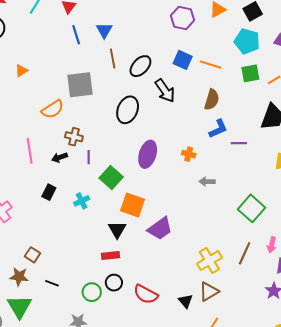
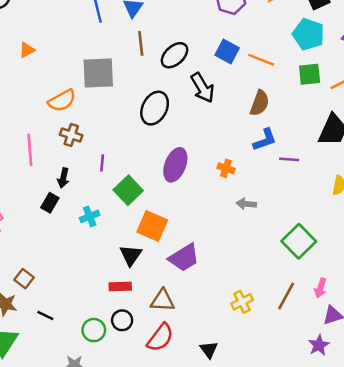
brown cross: (74, 137) -> (71, 135), moved
black arrow: (60, 157) -> (63, 178), moved, turned -63
yellow cross: (209, 261) -> (242, 302), size x0.7
brown triangle: (209, 292) -> (163, 300), moved, turned 30
red semicircle: (146, 294) -> (160, 338), turned -85

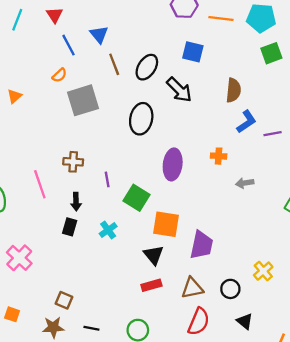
orange line: (261, 60) -> (221, 19), moved
orange semicircle: (62, 101) -> (59, 75), moved, size x0.6
purple trapezoid: (184, 258) -> (202, 245), turned -32
black circle: (122, 320) -> (230, 289), moved

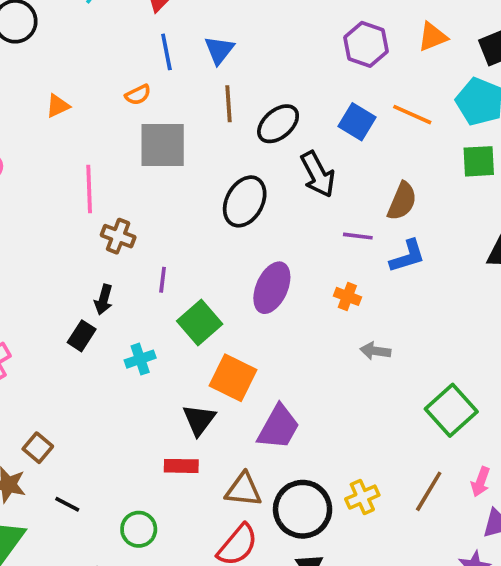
orange line: (221, 19) -> (412, 115), moved
purple line: (273, 134) -> (358, 236), moved
pink line: (40, 184) -> (89, 189), moved
black circle: (230, 289) -> (303, 509), size x1.8

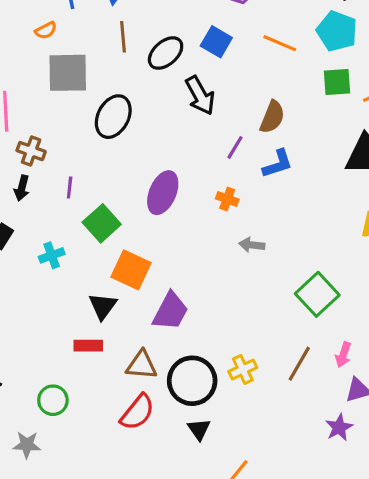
blue square: (357, 122) -> (216, 42), moved
black ellipse: (245, 201) -> (113, 117), moved
purple line: (358, 236) -> (235, 147), turned -65
black arrow: (104, 300) -> (22, 188), moved

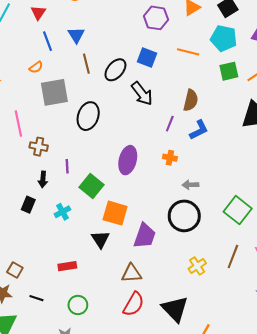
black arrow: (22, 188) -> (43, 179), moved
red rectangle: (88, 346) -> (67, 266), moved
black circle: (192, 381) -> (184, 216), moved
black triangle: (199, 429) -> (175, 309), size x1.8

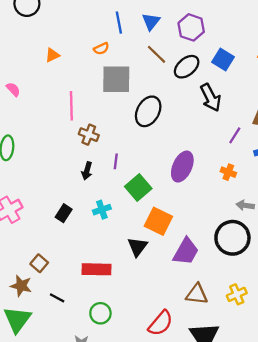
purple hexagon: (156, 18) -> (191, 27), moved
brown line: (86, 64) -> (156, 54), turned -42
black rectangle: (28, 205) -> (64, 213), moved
red rectangle: (67, 266) -> (97, 269), size x1.4
brown triangle: (131, 273) -> (197, 294), moved

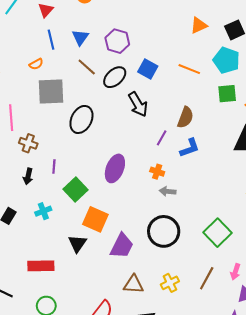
gray arrow: (245, 205) -> (168, 191), moved

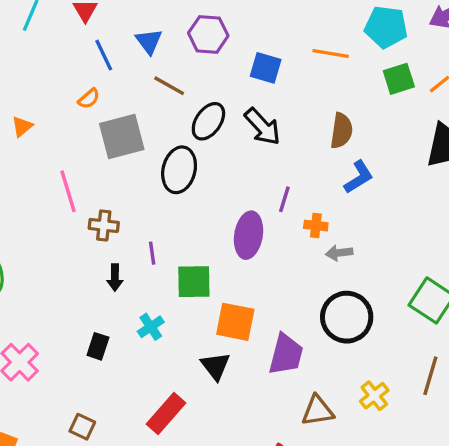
black ellipse: (115, 77) -> (208, 121), moved
purple line: (162, 138) -> (284, 199), moved
green square: (76, 189) -> (194, 282), turned -35
red rectangle: (41, 266) -> (166, 413), turned -35

